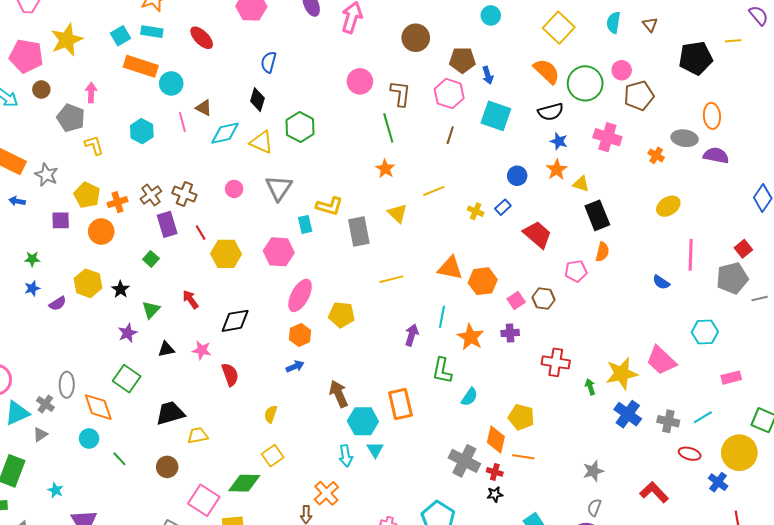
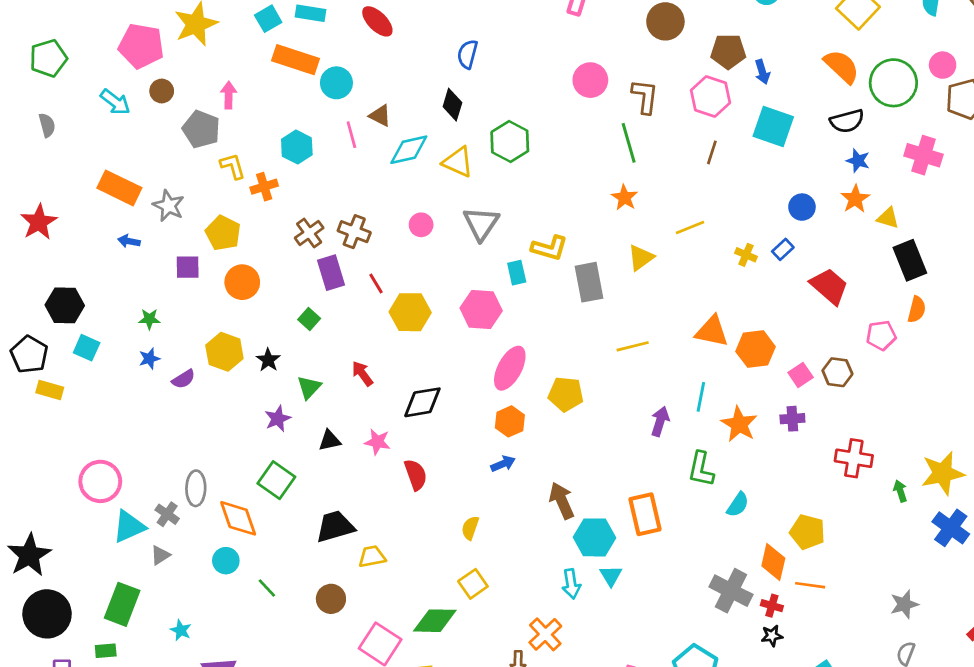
orange cross: (117, 202) -> (264, 187), moved
yellow triangle: (397, 213) -> (641, 258), turned 40

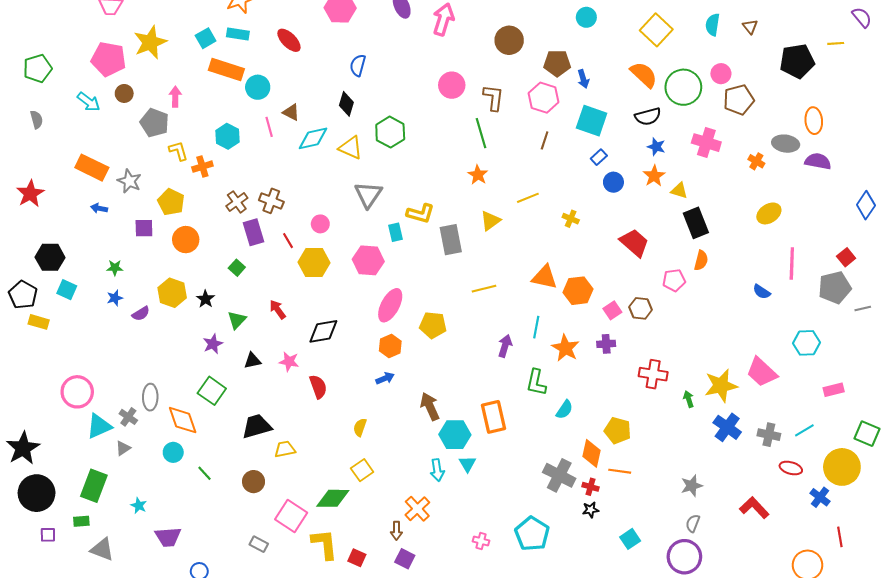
pink circle: (421, 225) -> (320, 224), moved
blue rectangle: (783, 249) -> (599, 157), moved

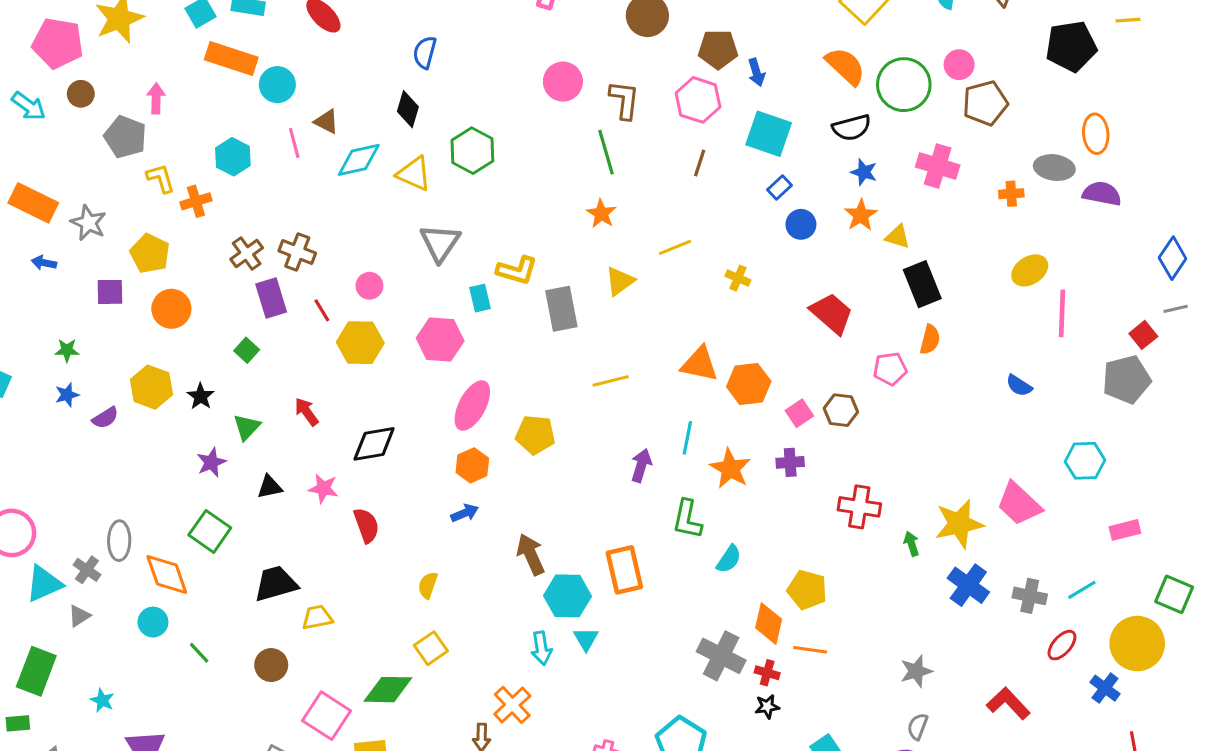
orange cross: (756, 161) -> (1011, 194), turned -35
pink line: (792, 264) -> (1062, 313), moved
gray line: (863, 308) -> (1176, 309), moved
red ellipse: (791, 468) -> (1062, 645), turned -65

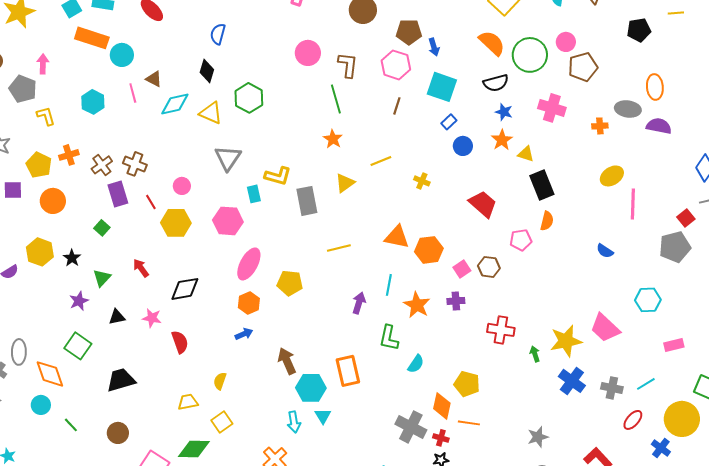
black pentagon: (1071, 46) -> (639, 30), size x0.7
orange cross: (196, 201) -> (69, 155), moved
yellow trapezoid: (317, 617) -> (188, 402), moved

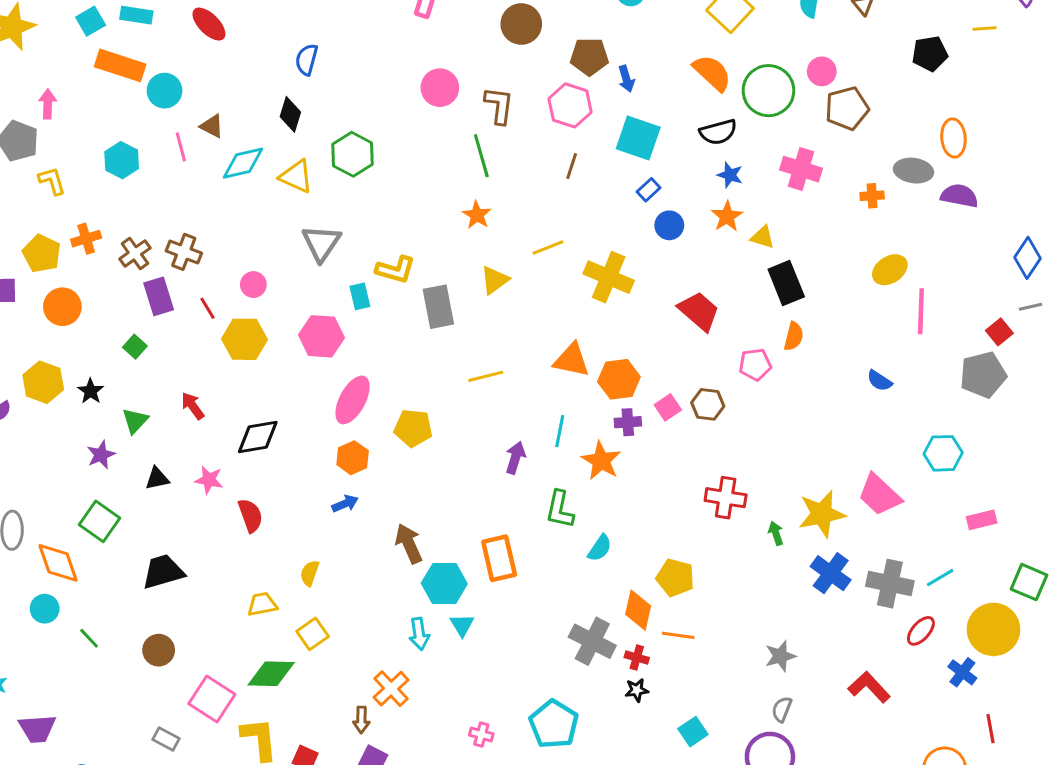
yellow cross: (422, 181) -> (609, 277), size x2.0
purple cross: (456, 301) -> (628, 422), moved
gray cross: (612, 388) -> (890, 584), size x1.4

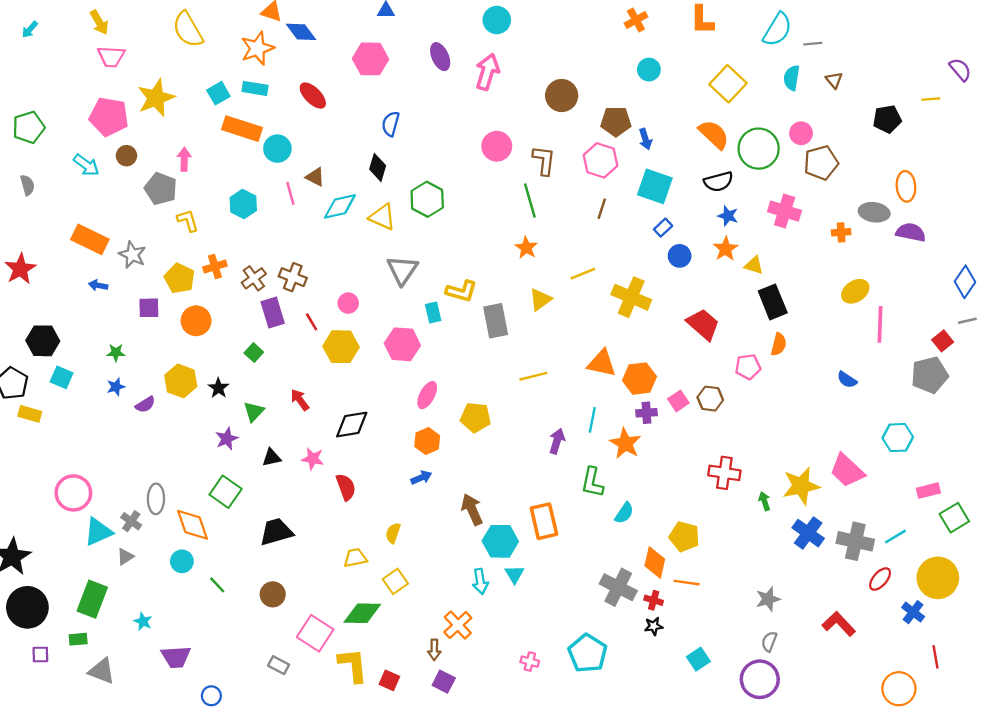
pink ellipse: (353, 400) -> (427, 395), size x0.7
green square: (1029, 582) -> (954, 518), moved, turned 36

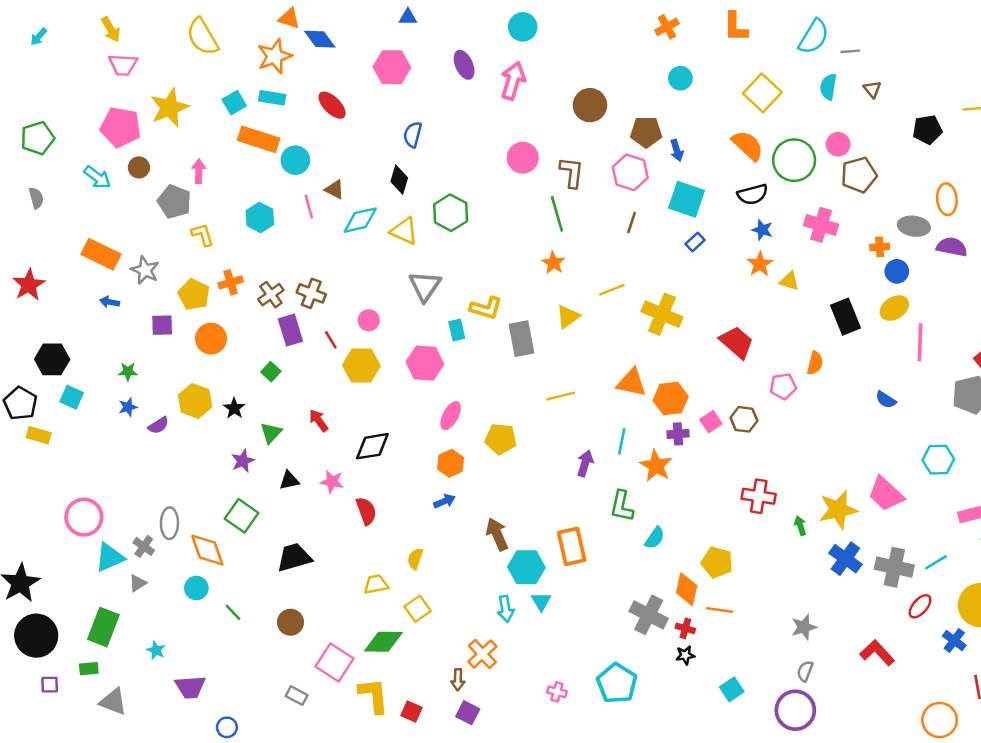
blue circle: (680, 256) -> (897, 271), moved
black rectangle: (773, 302) -> (845, 317), moved

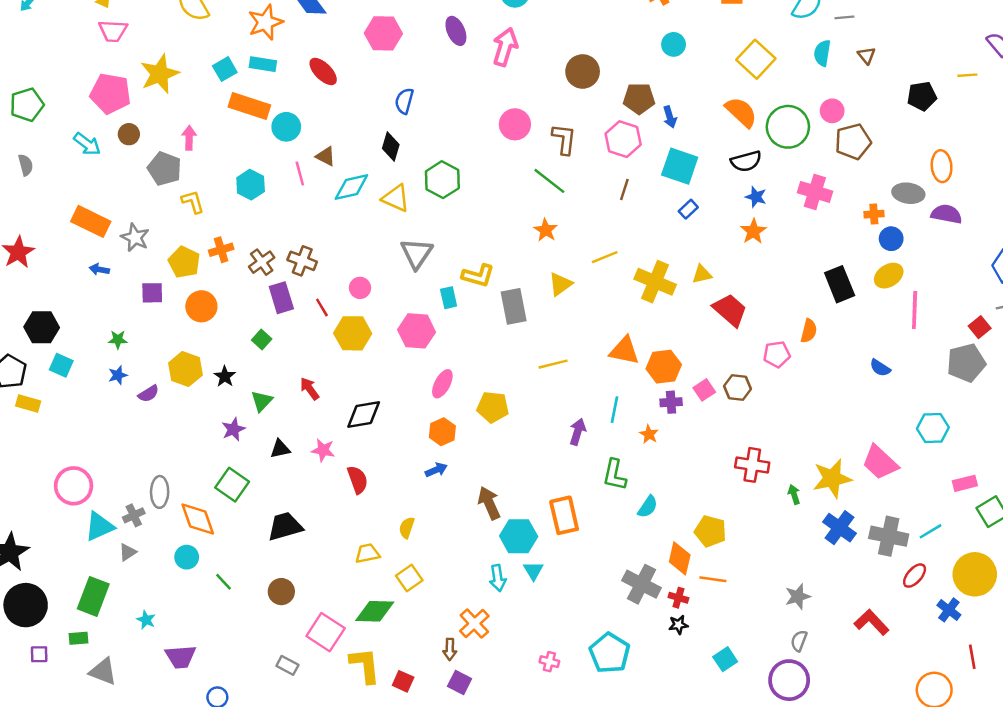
green line: (557, 214) -> (549, 181), turned -36
yellow triangle: (789, 281) -> (702, 274), moved, turned -30
orange star: (656, 466) -> (649, 434), size x0.6
gray cross: (144, 546) -> (134, 515), turned 30

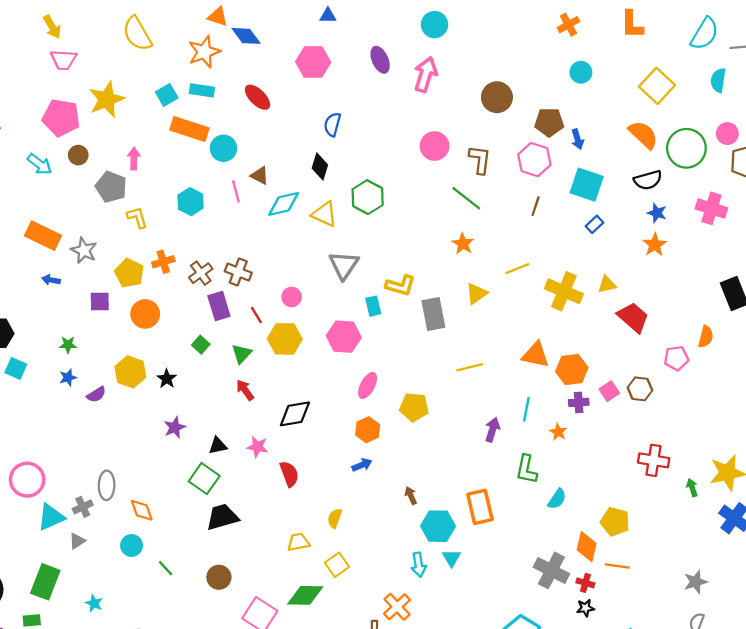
green triangle: (262, 401) -> (242, 354), moved
green square: (232, 485) -> (204, 479), moved
brown arrow: (489, 503) -> (411, 496), size x0.6
orange diamond: (198, 519) -> (142, 510), size x0.7

